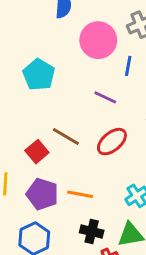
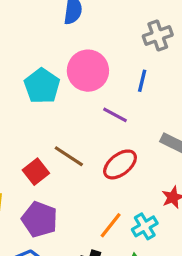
pink circle: (98, 40) -> (88, 71), moved
orange line: (80, 194) -> (111, 225), moved, turned -65

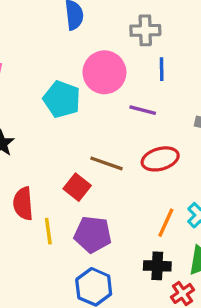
gray cross: (158, 35) -> (145, 30), moved, turned 32
red ellipse: (120, 164) -> (160, 159), turned 36

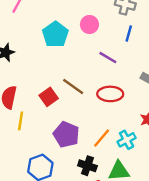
pink circle: (104, 72) -> (89, 24), size x0.6
purple pentagon: (93, 234) -> (66, 135), moved

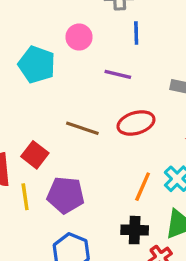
red square: (49, 97) -> (35, 155), moved
purple pentagon: (66, 135) -> (66, 195), moved

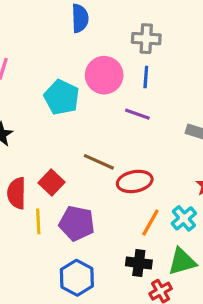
blue line: (136, 33) -> (146, 77), moved
pink circle: (79, 37) -> (104, 75), size x1.5
red ellipse: (136, 123) -> (135, 181), moved

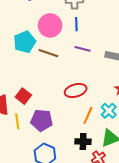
cyan pentagon: (62, 97) -> (25, 42), turned 30
purple line: (137, 114) -> (83, 49), moved
brown line: (99, 162) -> (48, 53), moved

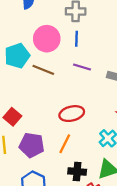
orange line: (88, 115) -> (65, 144), moved

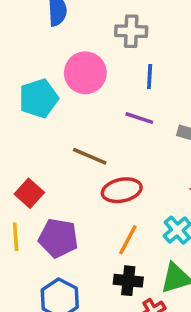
blue line: (77, 39) -> (150, 77), moved
brown line: (43, 70) -> (90, 156), moved
orange line: (65, 144) -> (128, 240), moved

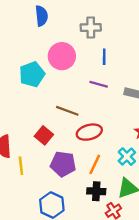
red square: (29, 193) -> (44, 135), moved
purple pentagon: (58, 238) -> (63, 164), moved

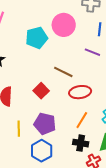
purple pentagon: (63, 164) -> (45, 124), moved
yellow line: (21, 166) -> (19, 129), moved

